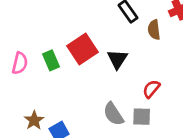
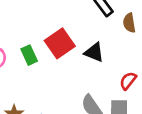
black triangle: (117, 59) -> (94, 52), turned -40

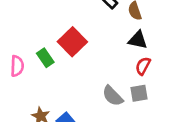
black triangle: (94, 52) -> (138, 40), moved

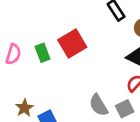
gray square: (139, 93) -> (125, 109), turned -30

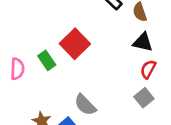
gray semicircle: (99, 105) -> (85, 105), moved

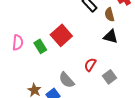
pink semicircle: (17, 69) -> (18, 42), moved
red semicircle: (148, 69) -> (90, 65), moved

